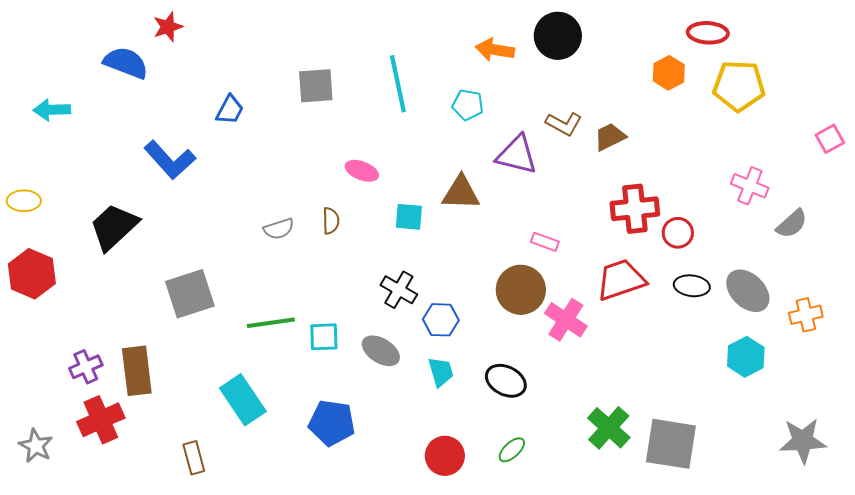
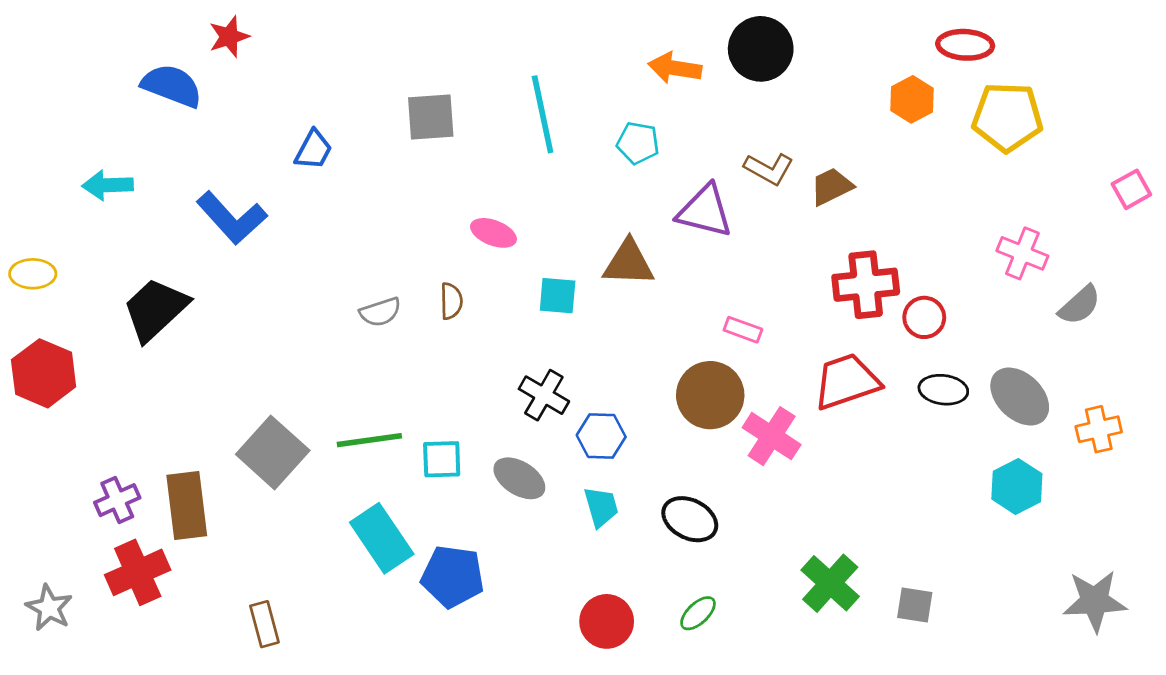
cyan arrow: (52, 110) -> (108, 185), moved
gray square: (190, 294) -> (273, 452), moved, turned -30
cyan rectangle: (243, 400) -> (382, 538), moved
gray square: (671, 444) -> (915, 605), size x0.5

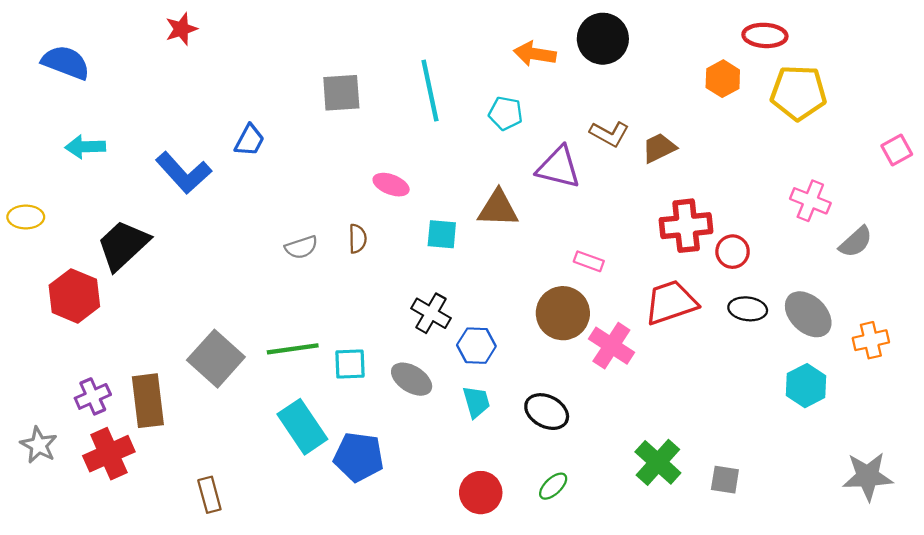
blue semicircle: (172, 86) -> (66, 62), moved
blue trapezoid: (314, 150) -> (249, 140), moved
red hexagon: (44, 373) -> (74, 296), moved
gray star: (49, 608) -> (39, 445), moved

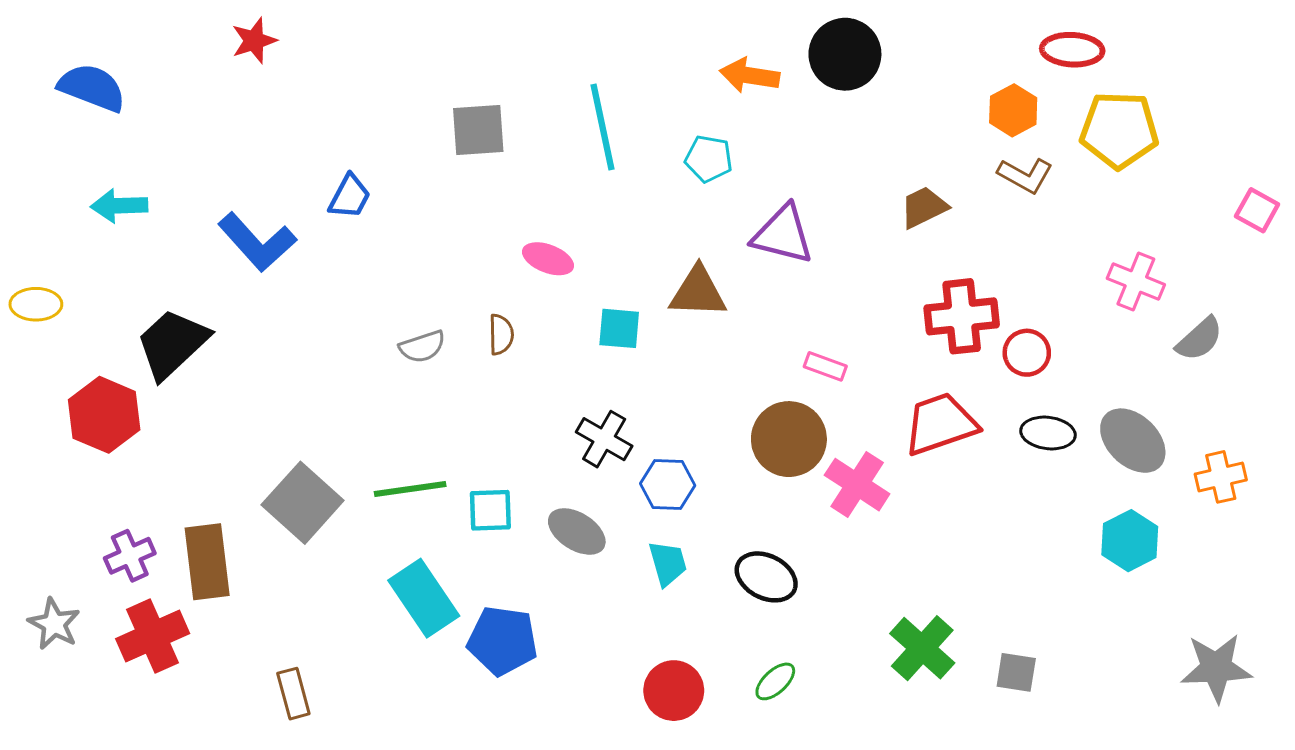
brown L-shape: (609, 134) -> (1025, 175), moved
pink square: (897, 150) -> (1257, 210), turned -32

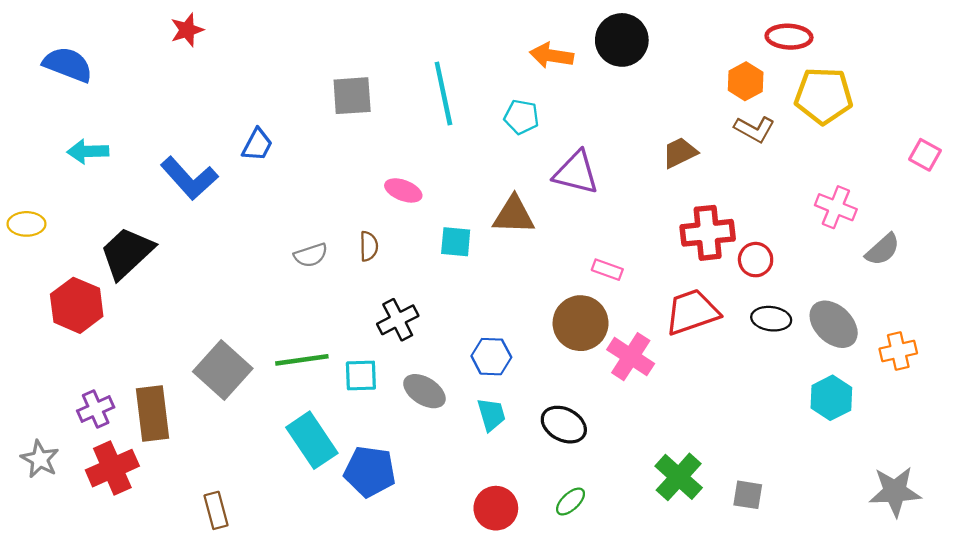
black cross: (604, 439) -> (398, 320), moved, turned 33

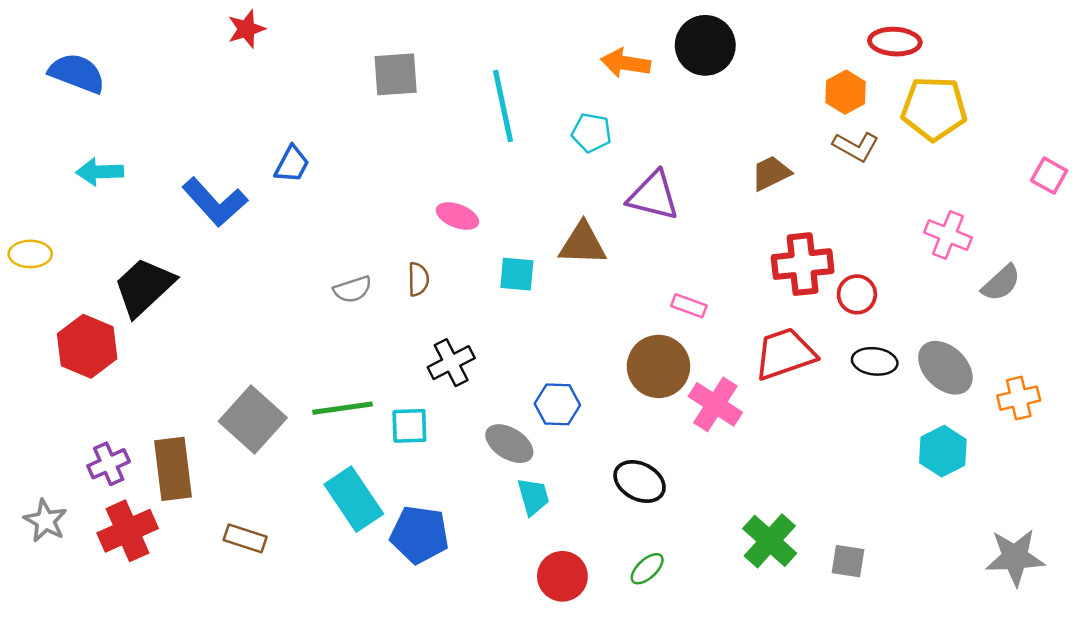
red star: (187, 30) -> (246, 29), moved
gray square: (352, 96) -> (396, 74), moved
gray ellipse: (424, 391) -> (509, 444), moved
cyan trapezoid: (491, 415) -> (533, 497), moved
brown rectangle: (216, 510) -> (245, 538), moved, turned -57

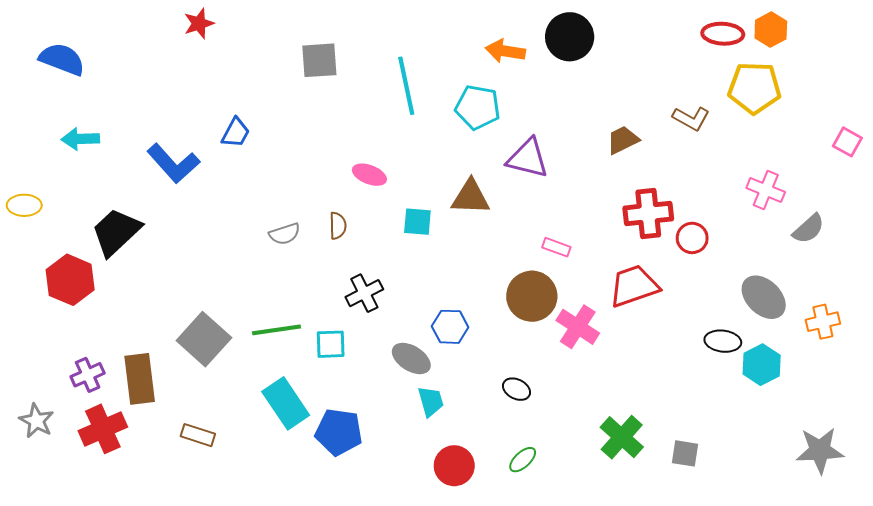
orange hexagon: (846, 92) -> (771, 30), moved
cyan pentagon: (591, 133) -> (478, 107), size x1.4
black ellipse: (875, 361) -> (723, 341), moved
black ellipse: (640, 481) -> (516, 389), size x0.7

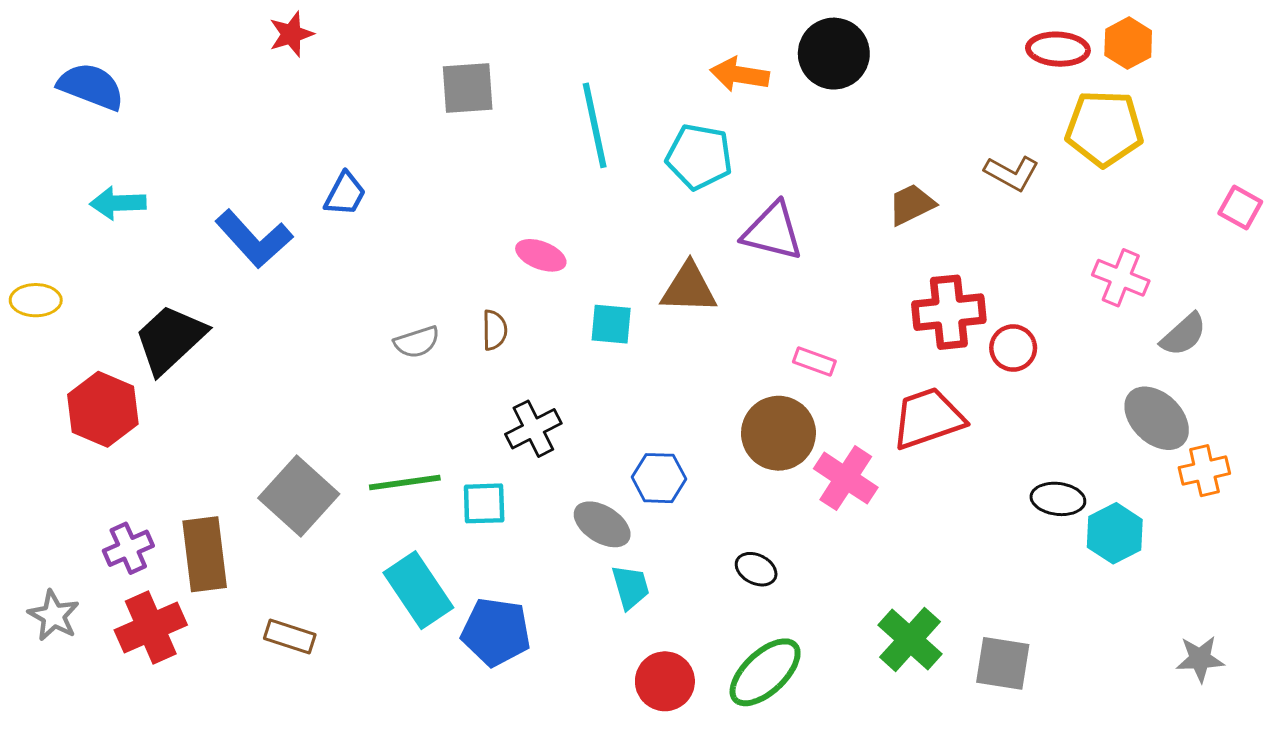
gray ellipse: (764, 297) -> (1157, 418), moved
gray star: (820, 450) -> (1200, 659), size x0.7
gray square: (685, 453) -> (1003, 663), size x1.4
green ellipse: (523, 460) -> (765, 672), size x1.8

